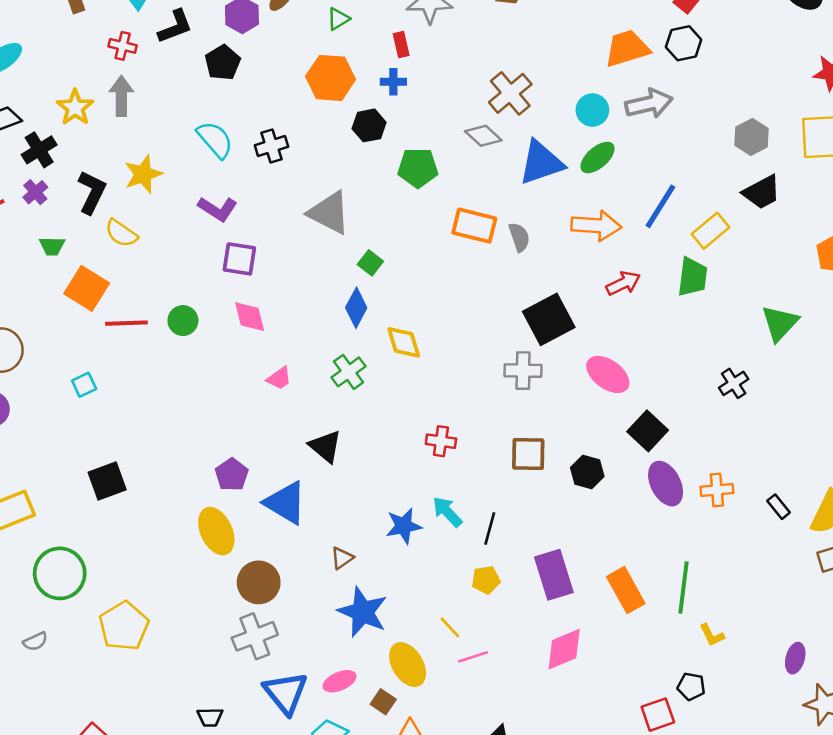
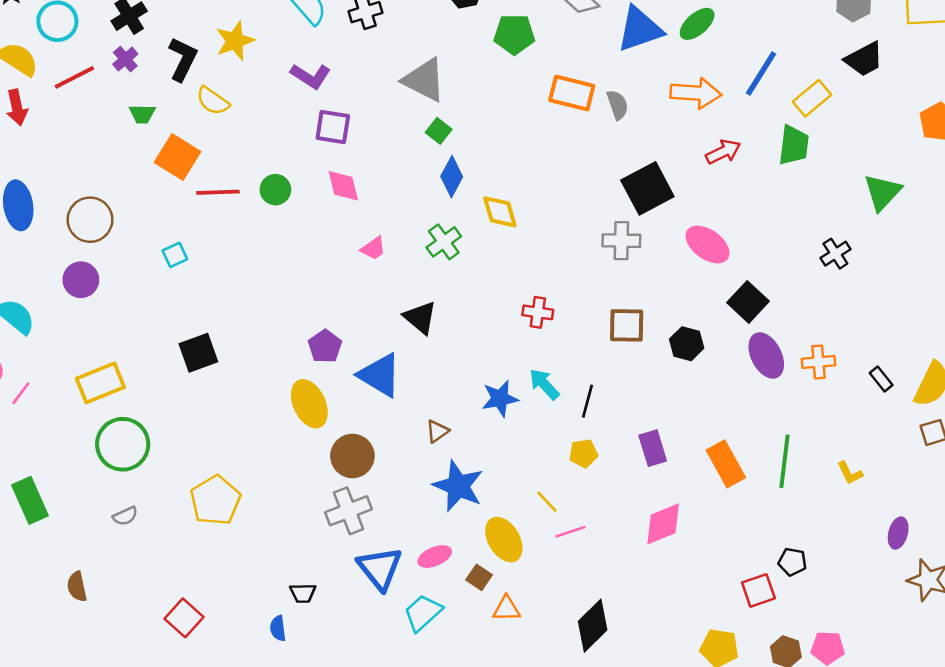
green square: (370, 263) -> (439, 131), moved
green circle: (60, 573) -> (123, 444), moved
purple rectangle: (554, 575) -> (653, 448), size x0.7
yellow L-shape: (712, 635) -> (850, 473), moved

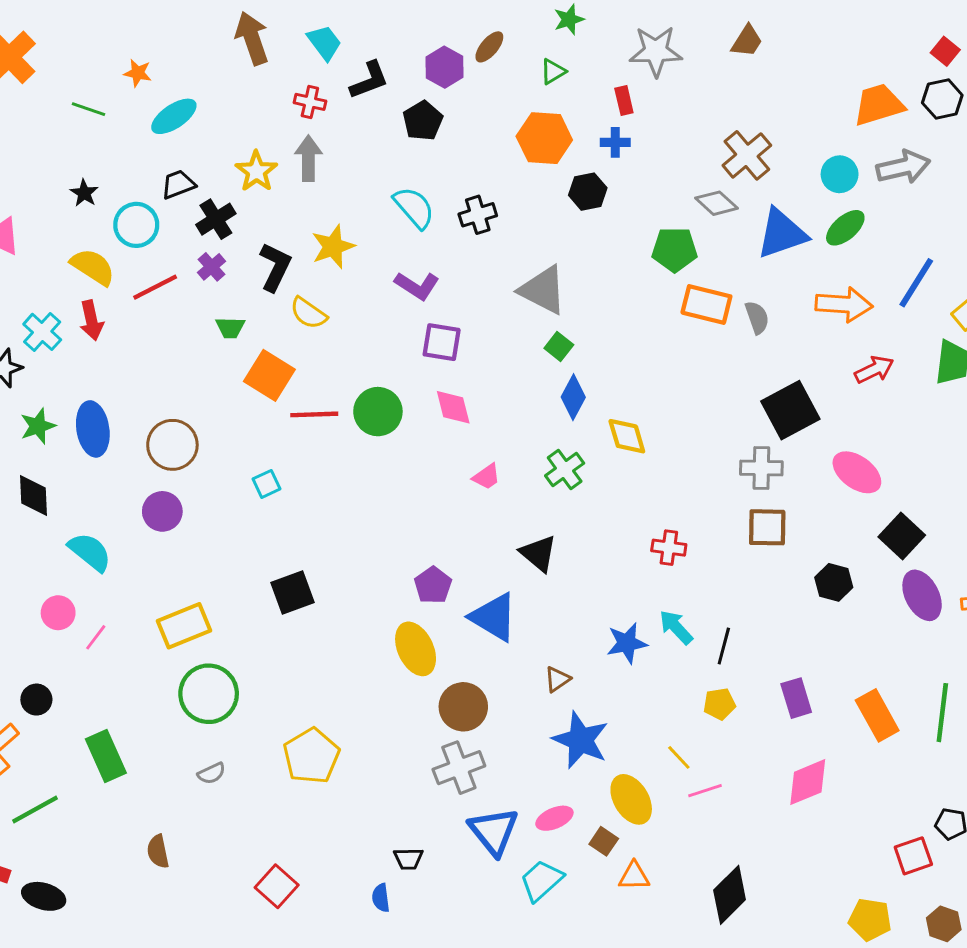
green pentagon: (514, 34) -> (675, 249), moved
green circle: (275, 190) -> (378, 412), size x1.4
brown square: (627, 325) -> (767, 527), moved

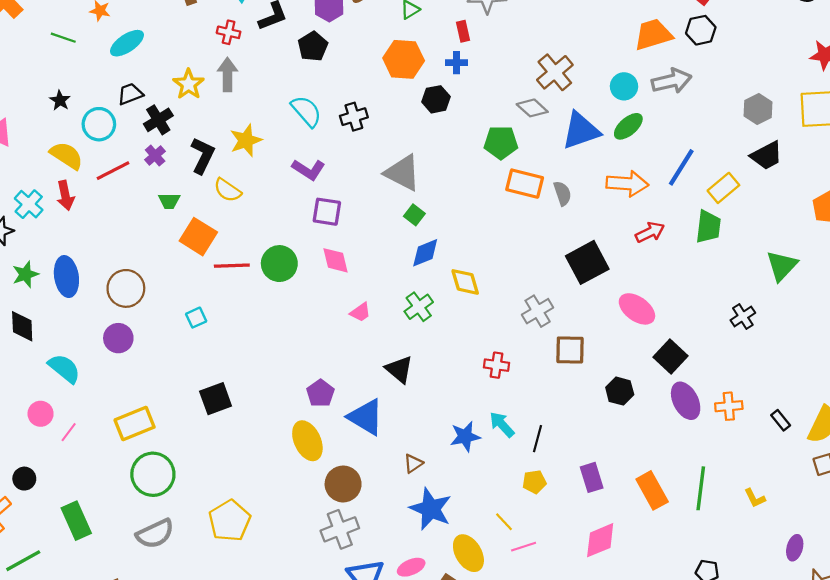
blue diamond: (573, 397) -> (425, 253), turned 40
gray cross: (761, 468) -> (538, 311), moved, turned -32
gray semicircle: (212, 773) -> (155, 534), size x1.8

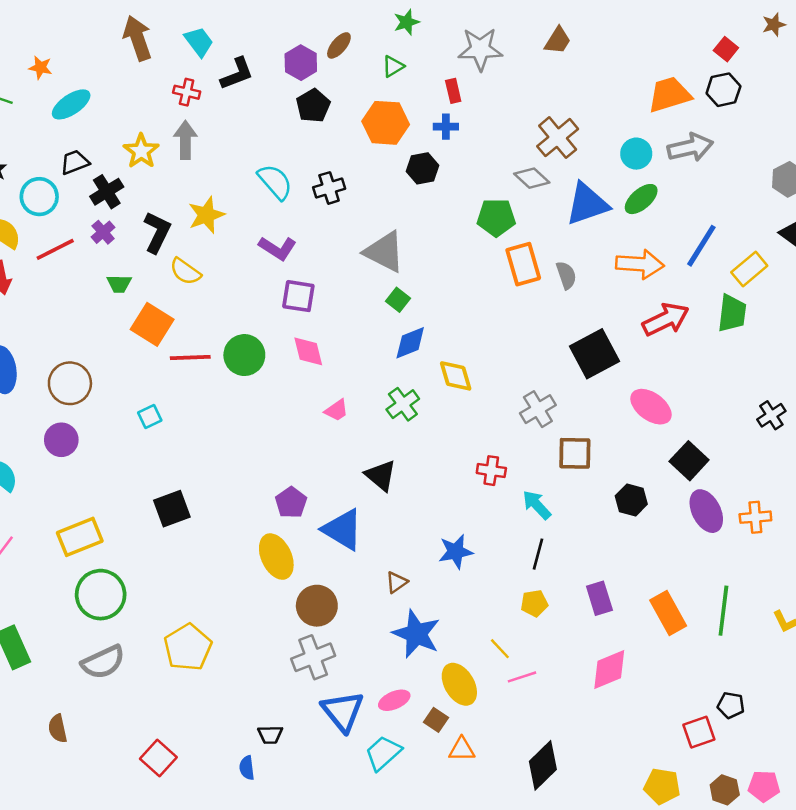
black pentagon: (313, 46) -> (313, 106), moved
orange rectangle: (525, 184) -> (523, 264), turned 60
red arrow: (650, 232) -> (666, 319), size x1.4
cyan arrow: (502, 425) -> (537, 505), moved

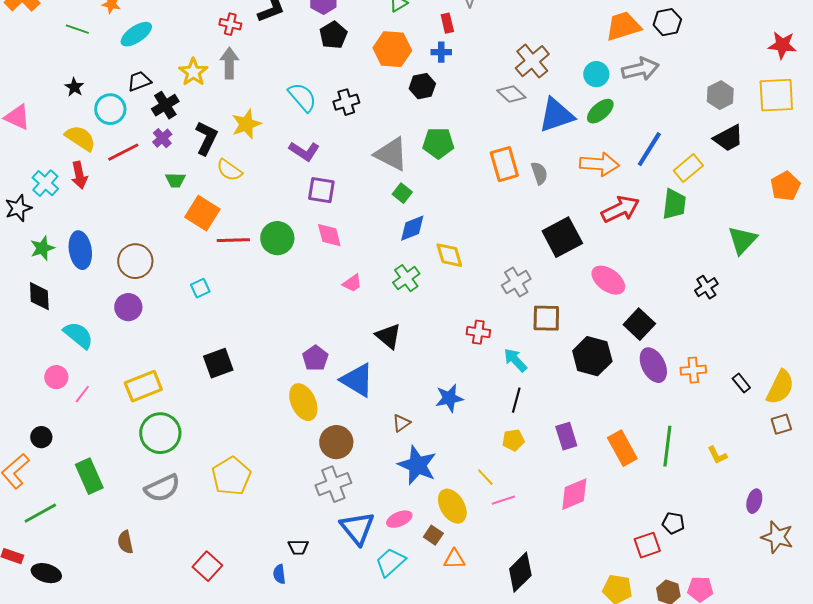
green pentagon: (496, 217) -> (438, 143), moved
black hexagon: (631, 500) -> (592, 356), size x1.5

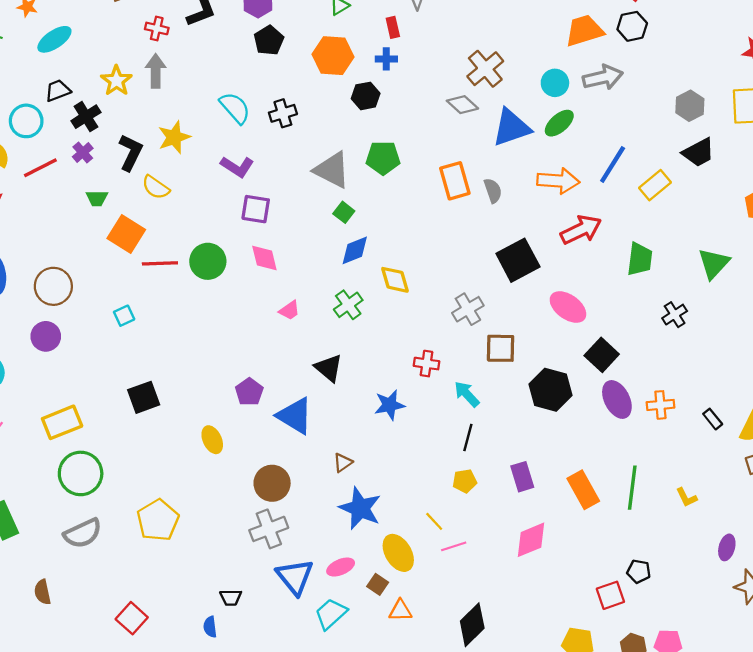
green trapezoid: (674, 204) -> (640, 259), moved
blue star: (449, 398) -> (390, 405), moved
yellow ellipse: (303, 402) -> (212, 440), moved, size x0.7

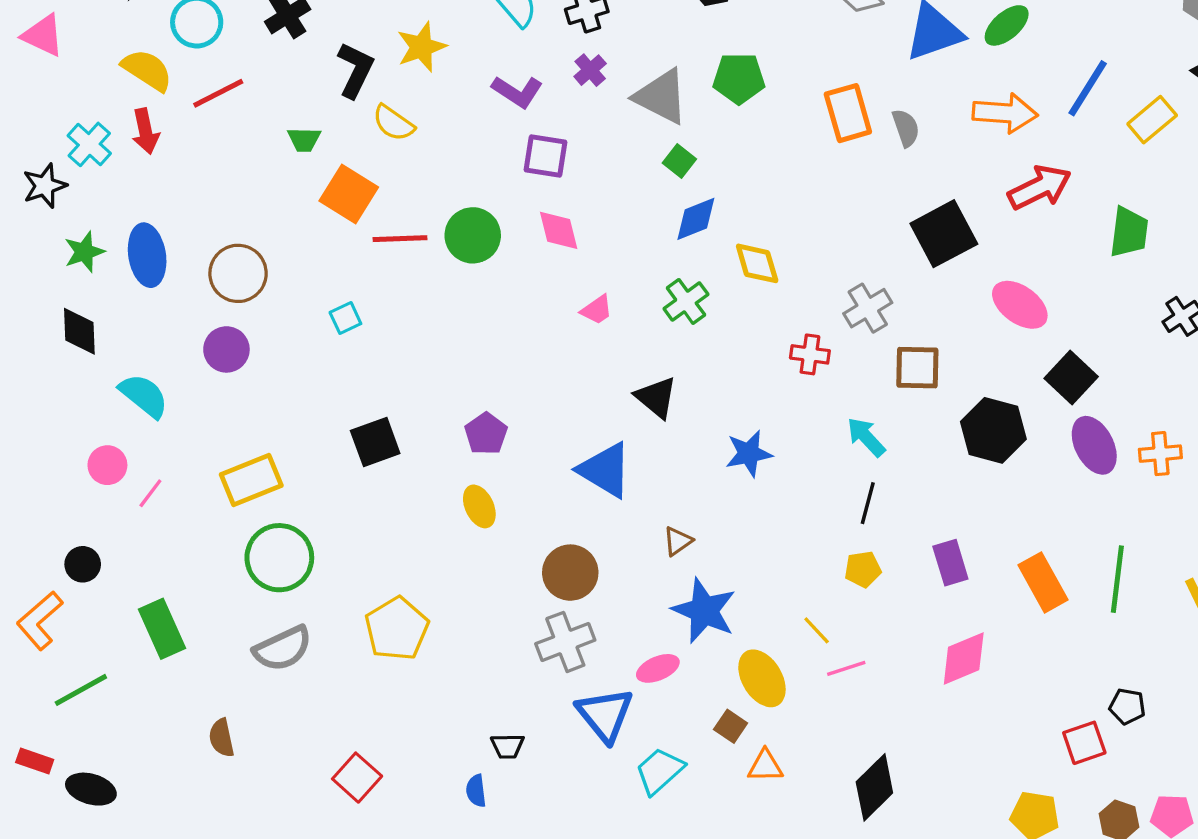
purple cross: (83, 152) -> (590, 70), moved
red cross: (427, 364) -> (810, 354), moved
purple pentagon: (249, 392) -> (486, 434), moved
pink ellipse: (341, 567) -> (658, 668), moved

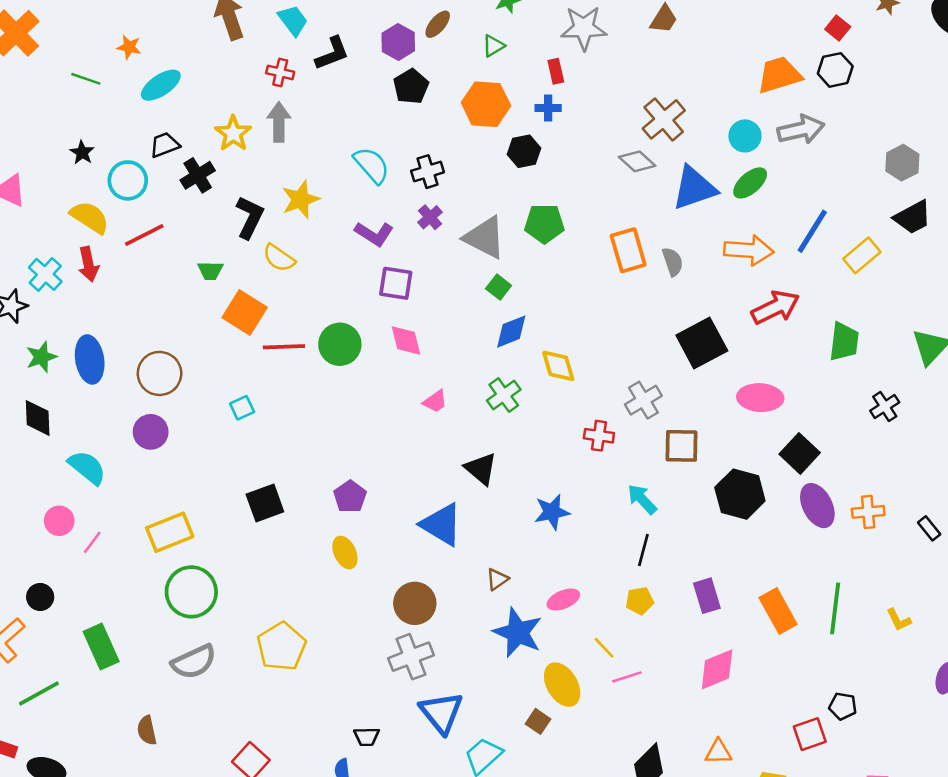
pink ellipse: (1020, 305) -> (760, 398), turned -33
pink ellipse: (658, 668) -> (563, 600), moved
orange triangle: (765, 766) -> (718, 752), moved

